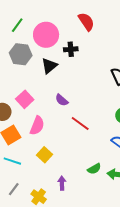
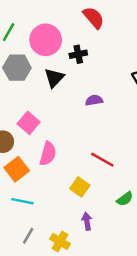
purple semicircle: (62, 100) -> (94, 100), moved, turned 136
red line: (80, 123) -> (102, 160), moved
yellow square: (45, 155) -> (80, 187), moved

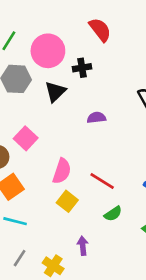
pink semicircle: (48, 154) -> (62, 171), moved
yellow square: (80, 187) -> (67, 201), moved
green semicircle: (125, 199) -> (113, 214), moved

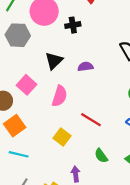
black triangle: (55, 92) -> (54, 61), moved
pink semicircle: (62, 171) -> (59, 96), moved
green semicircle: (113, 214) -> (101, 156), moved, turned 88

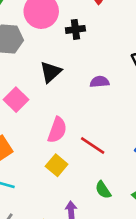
purple semicircle: (85, 67) -> (100, 82), moved
pink semicircle: (59, 96) -> (57, 130), moved

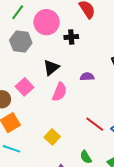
pink semicircle: (57, 130) -> (60, 92), moved
red line: (93, 145) -> (95, 124), moved

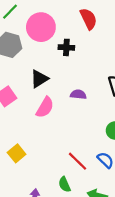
red line: (95, 124) -> (78, 161), moved
yellow square: (52, 137) -> (17, 153), moved

